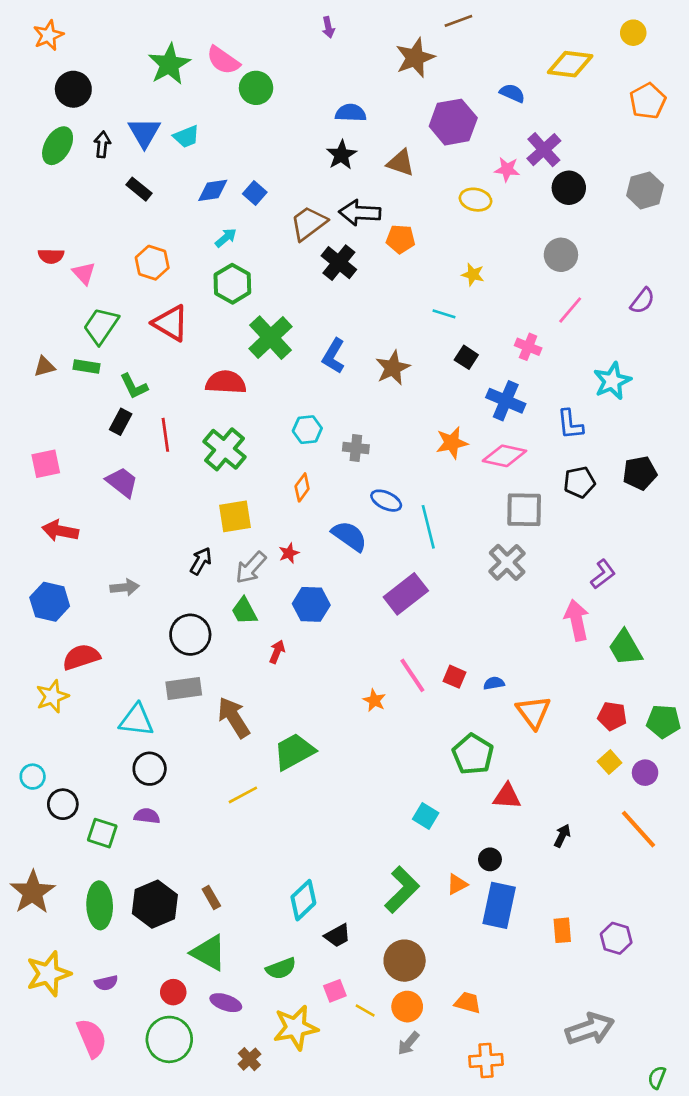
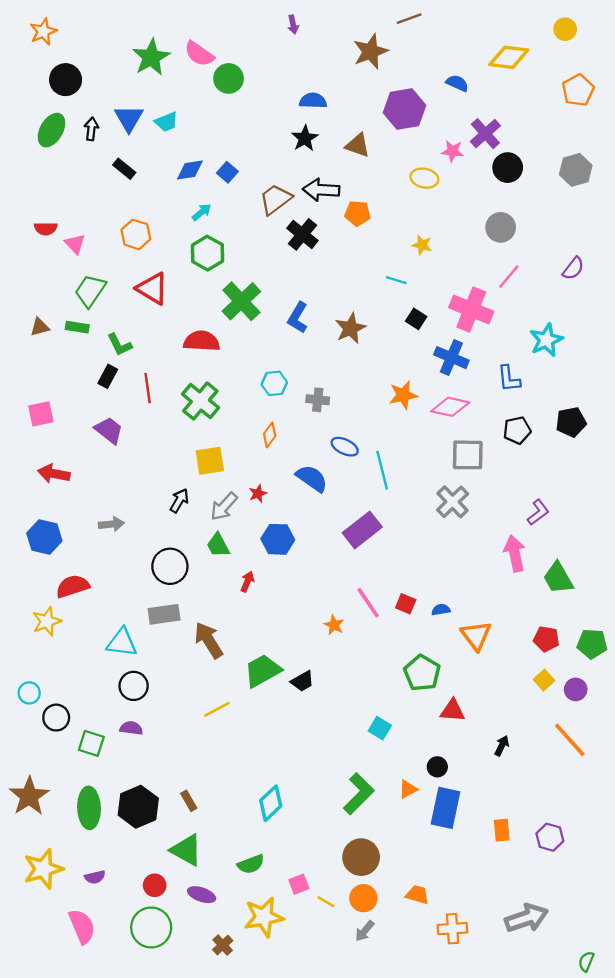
pink cross: (528, 347) -> (471, 309), size x1.8
black trapezoid: (338, 936) -> (302, 681), moved
orange cross: (486, 1060) -> (453, 929), moved

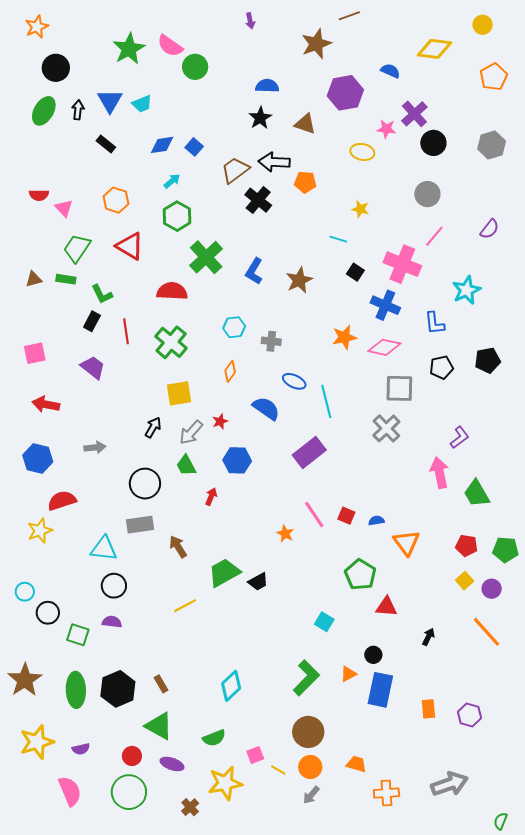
brown arrow: (209, 640) -> (178, 547), size x0.7

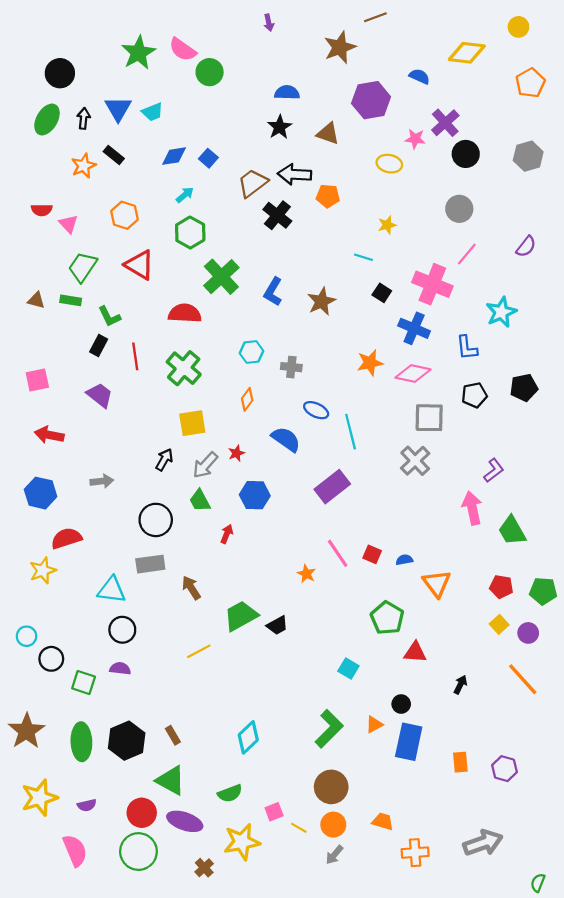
orange star: (37, 27) -> (84, 166), moved
yellow star: (360, 209) -> (387, 225), turned -30
brown triangle: (34, 279) -> (36, 300), turned 30
red circle: (132, 756) -> (142, 813), size x1.4
purple ellipse: (172, 764) -> (185, 821), size x1.4

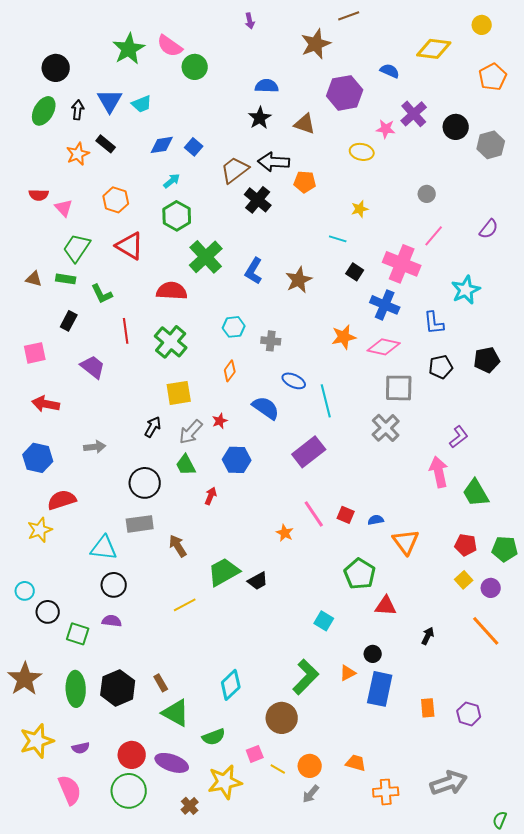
black circle: (466, 154) -> (456, 127), moved
gray circle: (459, 209) -> (427, 194), size x0.7
black rectangle: (99, 346) -> (69, 321), moved
green triangle: (171, 780) -> (176, 713), moved
brown circle: (331, 787) -> (282, 718), moved

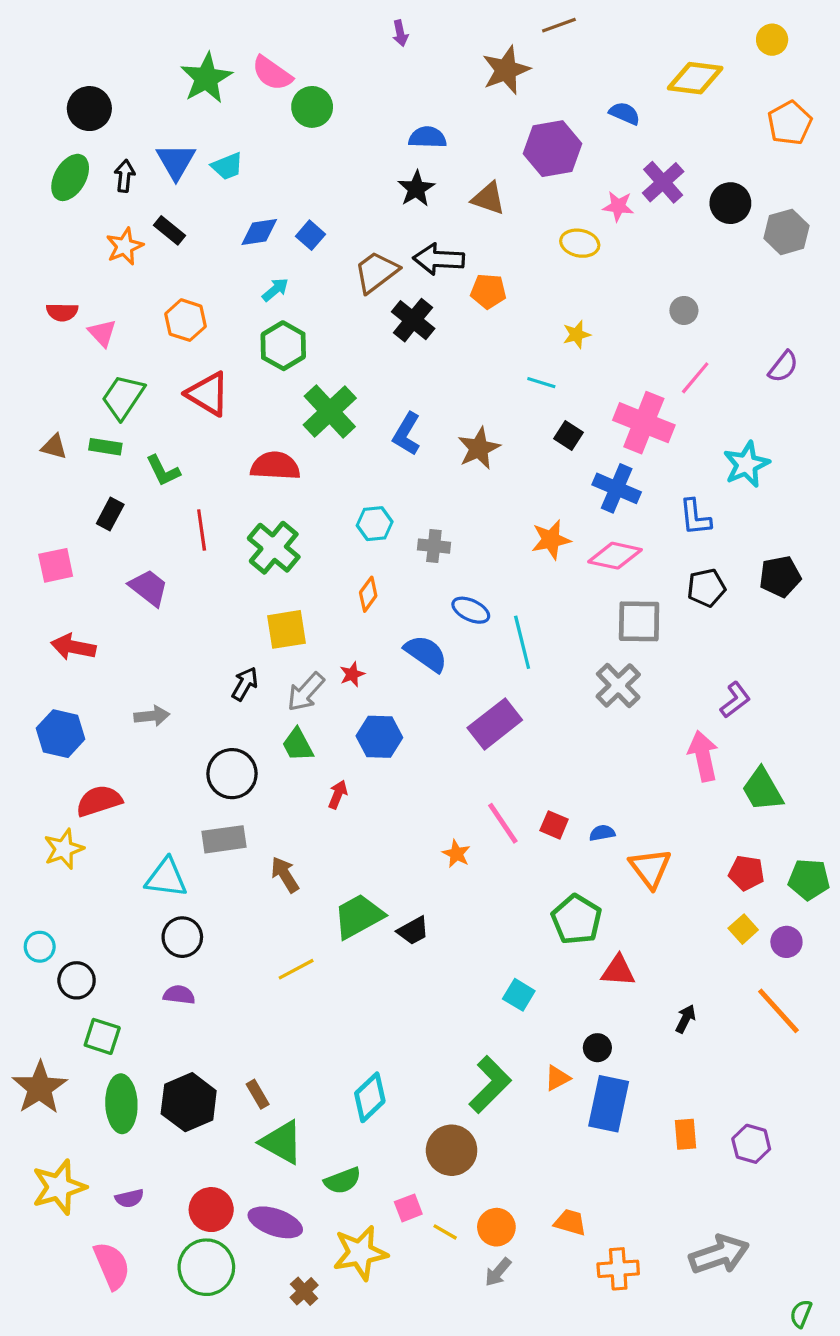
green square: (78, 634) -> (102, 1036), moved

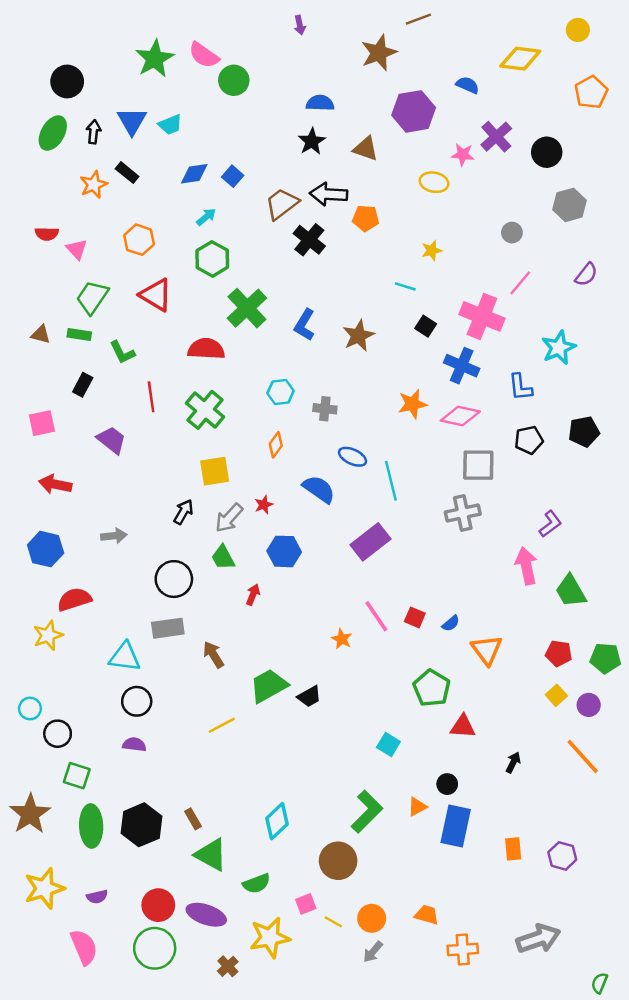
gray hexagon: (786, 232) -> (569, 205), moved
gray cross: (618, 685) -> (463, 513), turned 32
blue semicircle: (602, 833) -> (451, 623), turned 150

